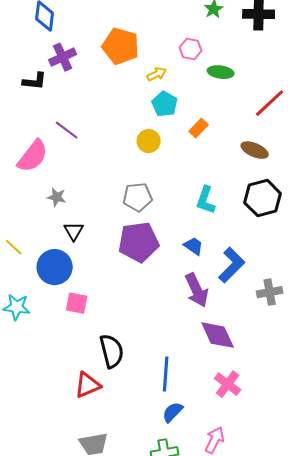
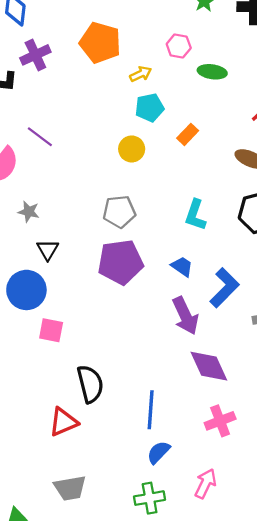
cyan pentagon: (165, 104) -> (150, 108), turned 30
pink cross: (228, 384) -> (220, 421), turned 32

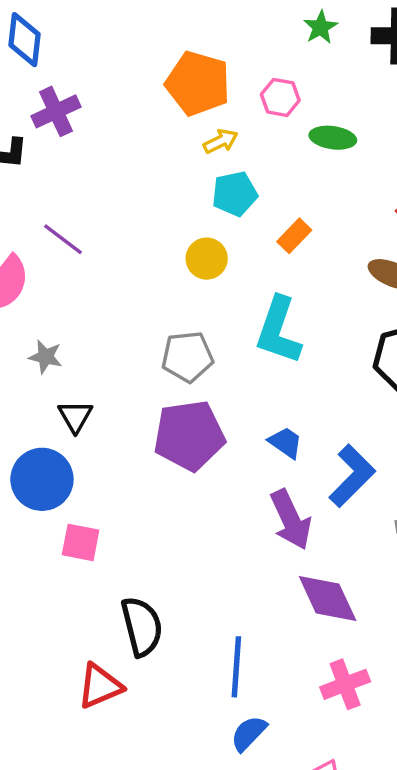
orange pentagon: (100, 43) -> (198, 83), moved
cyan L-shape: (195, 215) -> (278, 330), moved, size x1.4

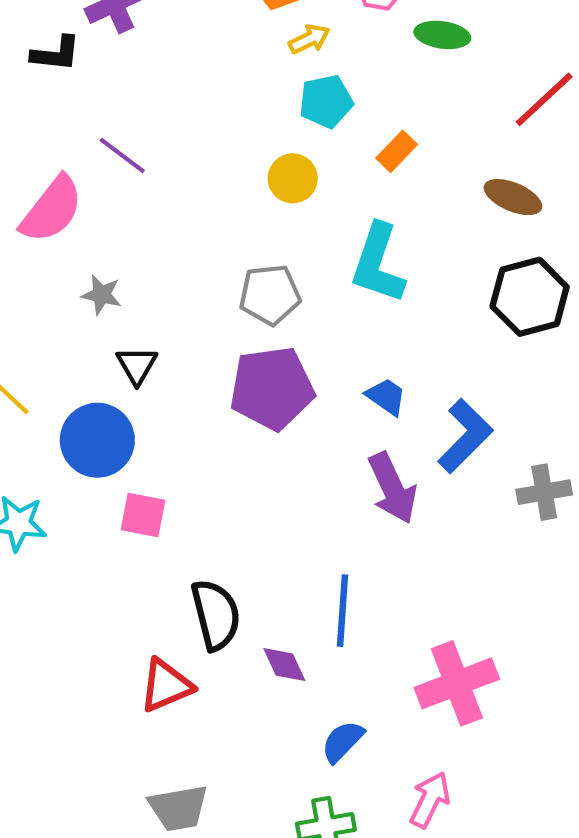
purple diamond: (328, 598) -> (284, 665), moved, size x0.6
blue line: (236, 667) -> (343, 611), moved
pink cross: (345, 684) -> (457, 683), size x1.4

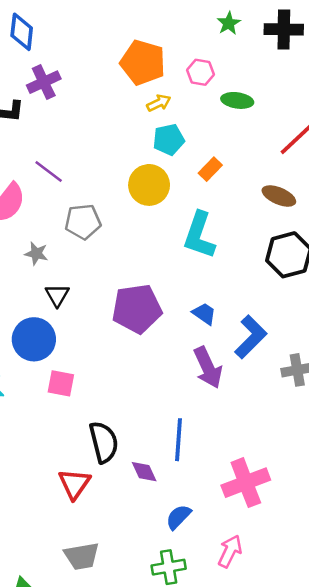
yellow circle: (293, 178) -> (149, 185), size x1.4
gray pentagon: (270, 295) -> (83, 222), moved
red triangle: (166, 685) -> (74, 484), turned -32

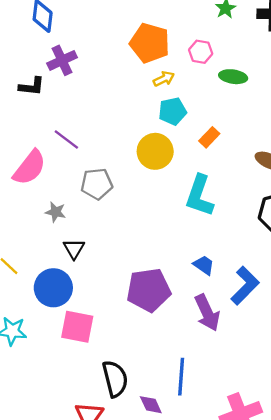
purple pentagon: (137, 309) -> (149, 290), moved
pink square: (61, 383) -> (77, 327), size x1.4

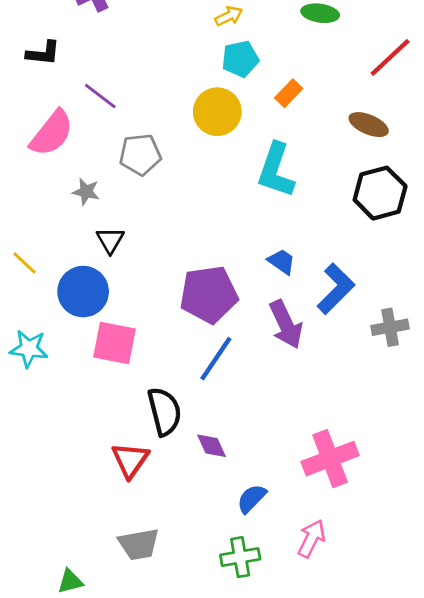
black L-shape: (32, 86) -> (43, 53), moved
blue line: (181, 377) -> (216, 359), moved, turned 30

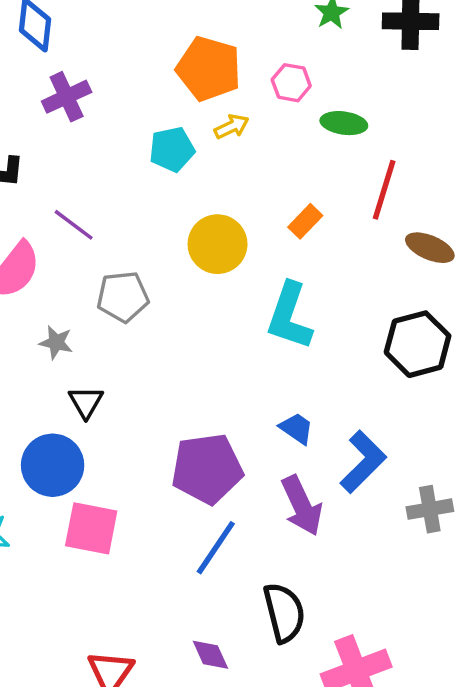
red line: (390, 57) -> (384, 190), moved, turned -30
cyan pentagon: (240, 59) -> (172, 149), moved
brown ellipse: (369, 125) -> (430, 248), moved
black semicircle: (164, 411) -> (284, 613), moved

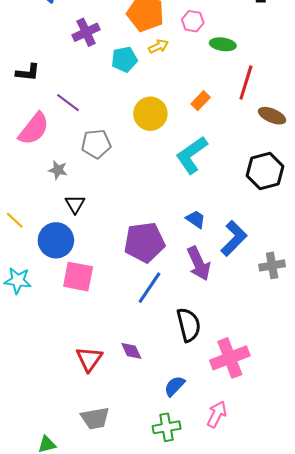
purple cross: (67, 97) -> (86, 32), moved
cyan L-shape: (289, 316) -> (192, 155), turned 36
purple diamond: (210, 655) -> (131, 351), moved

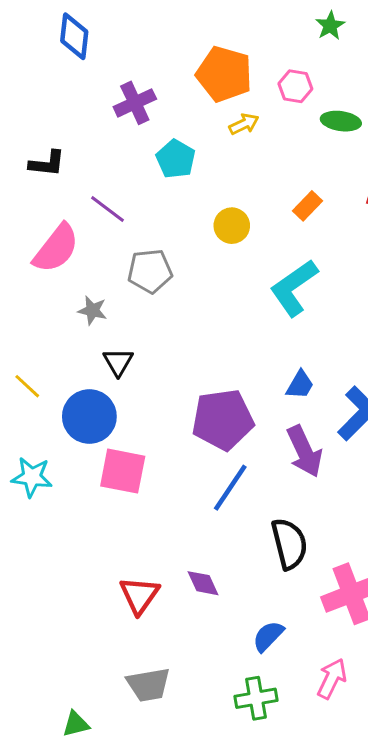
cyan pentagon: (124, 59) -> (176, 159), moved, turned -30
yellow circle: (150, 114) -> (232, 226), size x0.7
blue trapezoid: (196, 219) -> (300, 385), turned 85

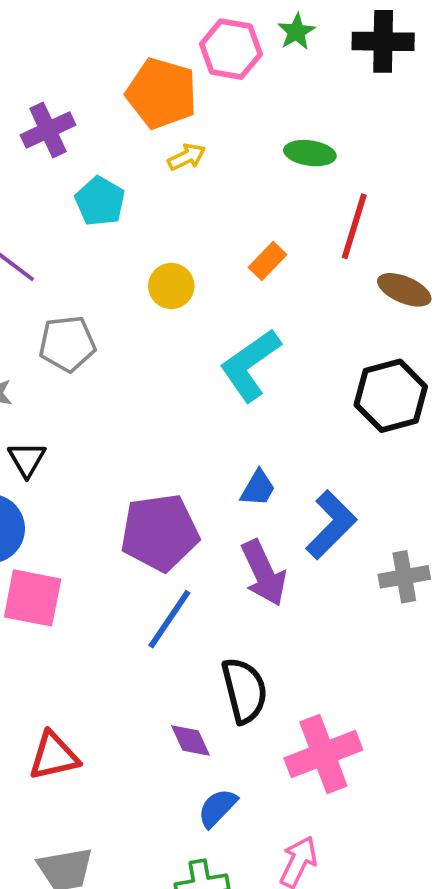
pink hexagon: (295, 86) -> (231, 49), moved, size x1.4
purple diamond: (203, 583) -> (190, 740), moved
red triangle: (139, 595) -> (54, 756), turned 42

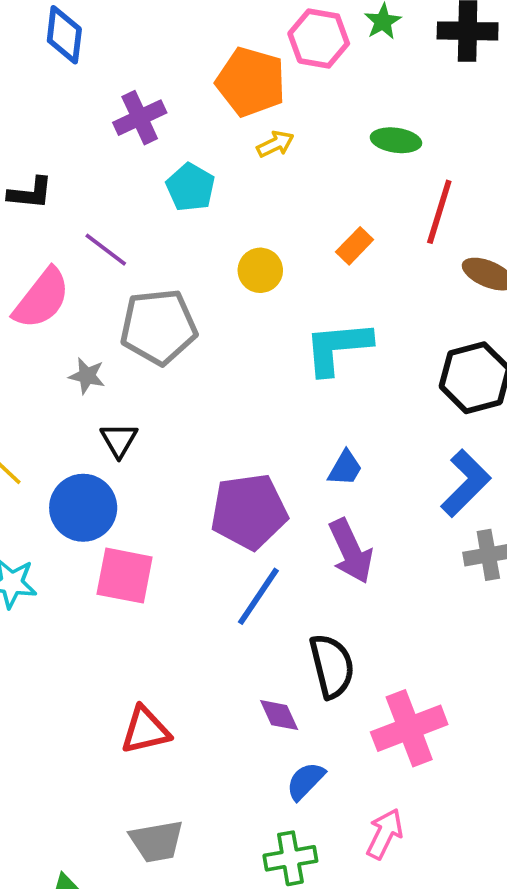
gray pentagon: (67, 344) -> (159, 327), size x1.4
cyan L-shape: (250, 365) -> (338, 348), turned 30
blue L-shape: (331, 525) -> (466, 483), moved

